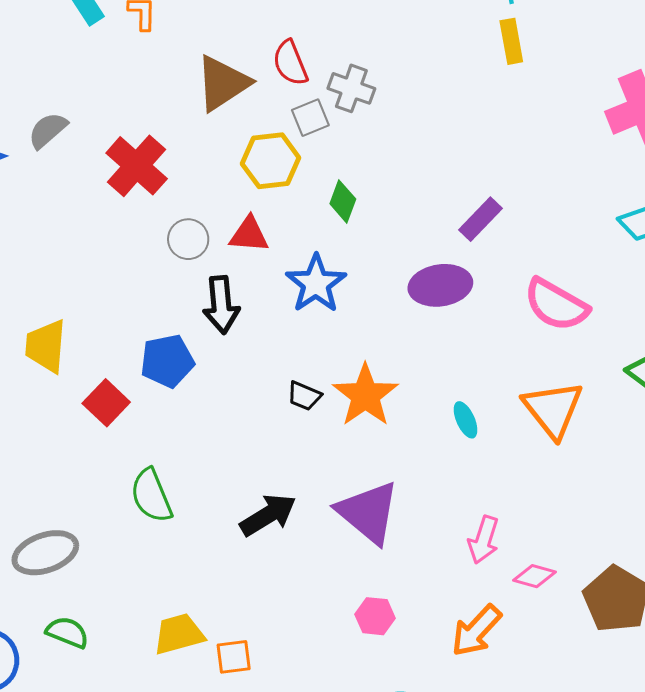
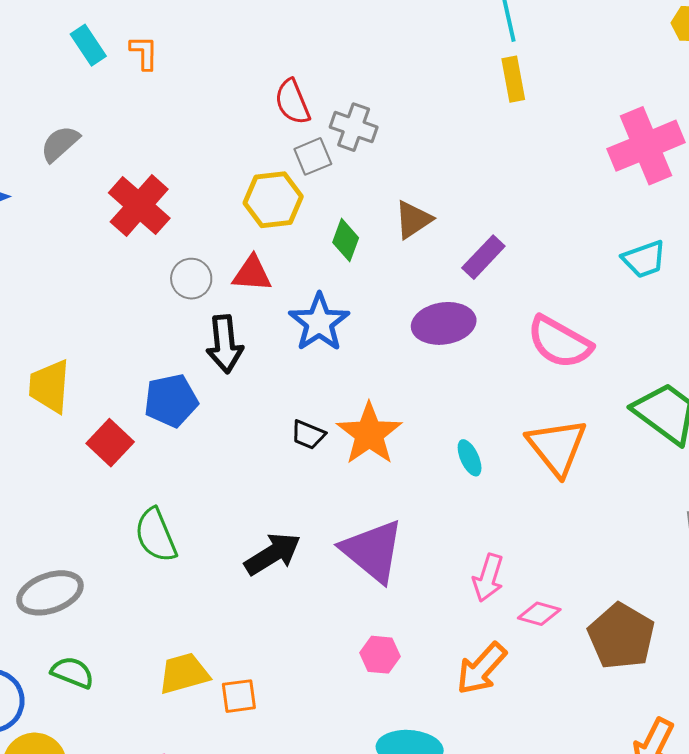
brown triangle: (223, 83) -> (413, 220), moved, size x0.7
gray semicircle: (48, 130) -> (60, 144), moved

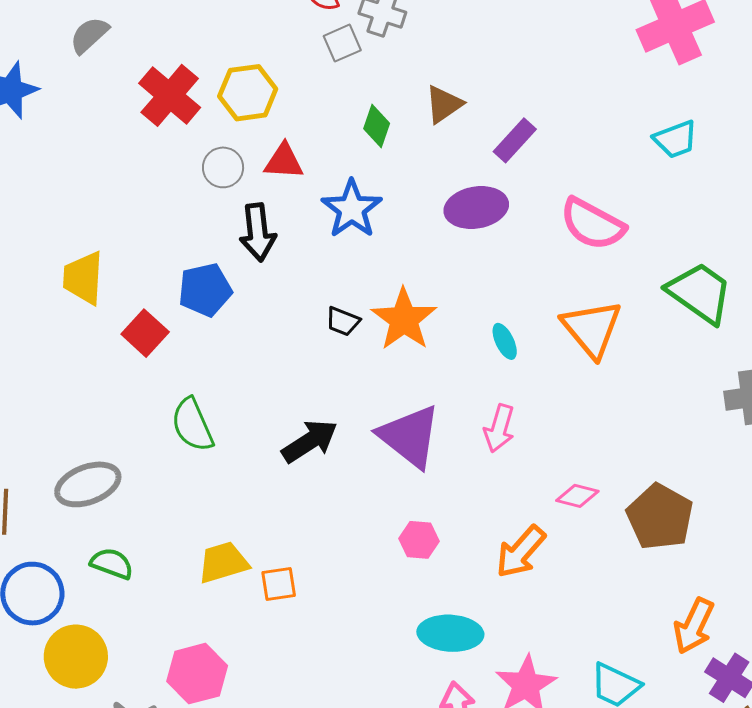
yellow hexagon: (273, 200) -> (248, 93), moved
pink arrow: (488, 578) -> (499, 428), moved

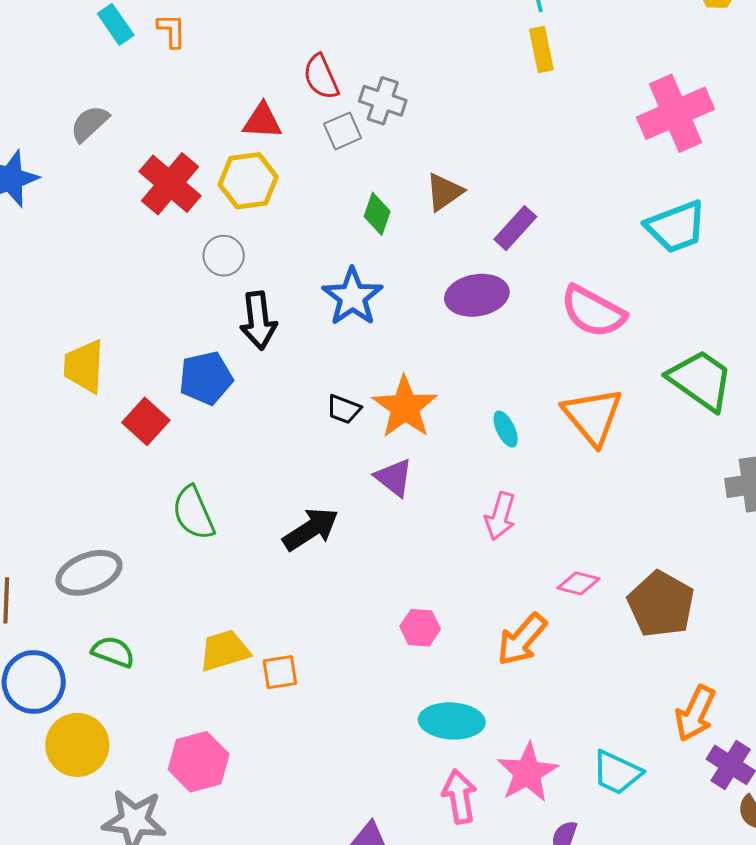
cyan trapezoid: (675, 139) -> (676, 227), size x1.4
red triangle: (284, 161) -> (262, 121), moved
purple triangle: (410, 436) -> (394, 478), moved, size x0.6

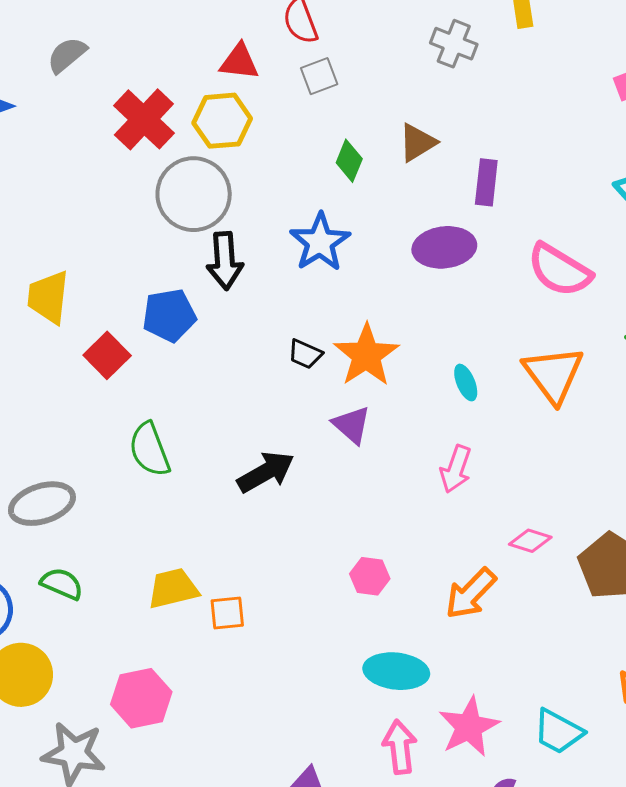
gray cross: (383, 101) -> (454, 44), moved
purple rectangle: (515, 228) -> (486, 182), turned -39
gray circle: (224, 256) -> (194, 194), size x1.8

